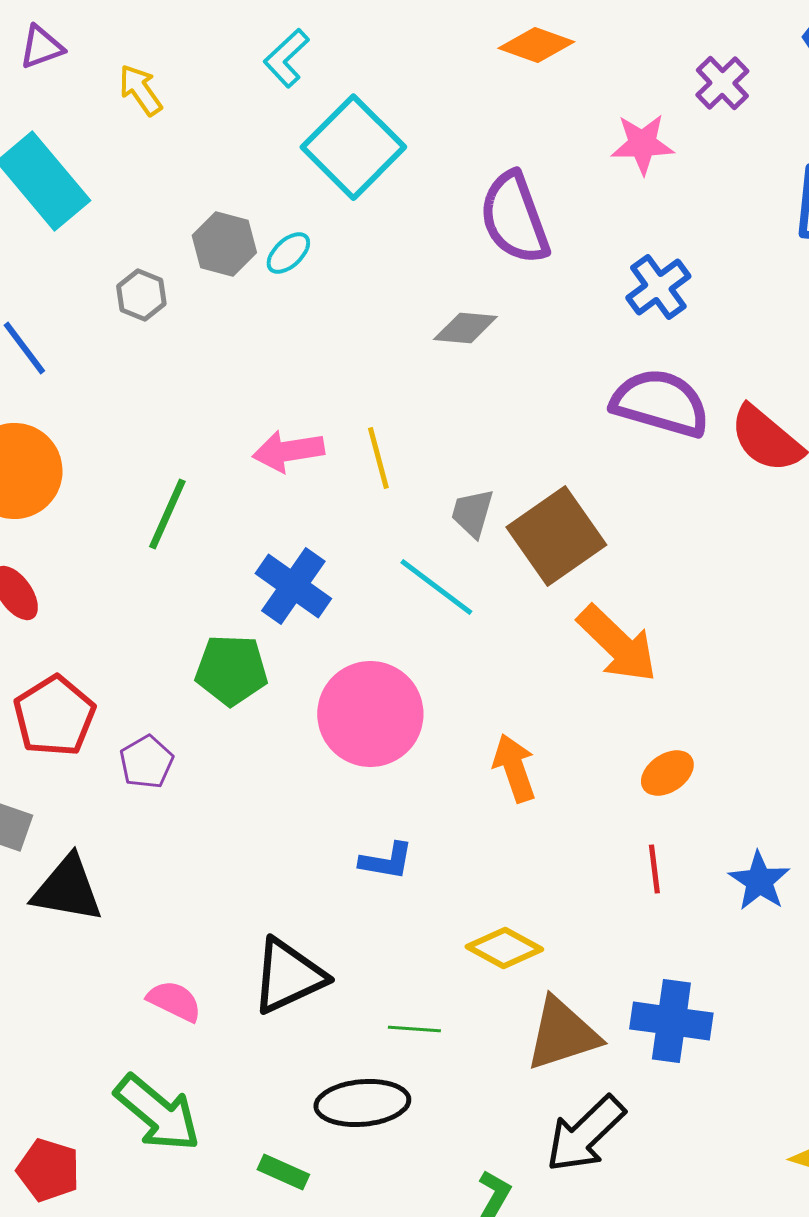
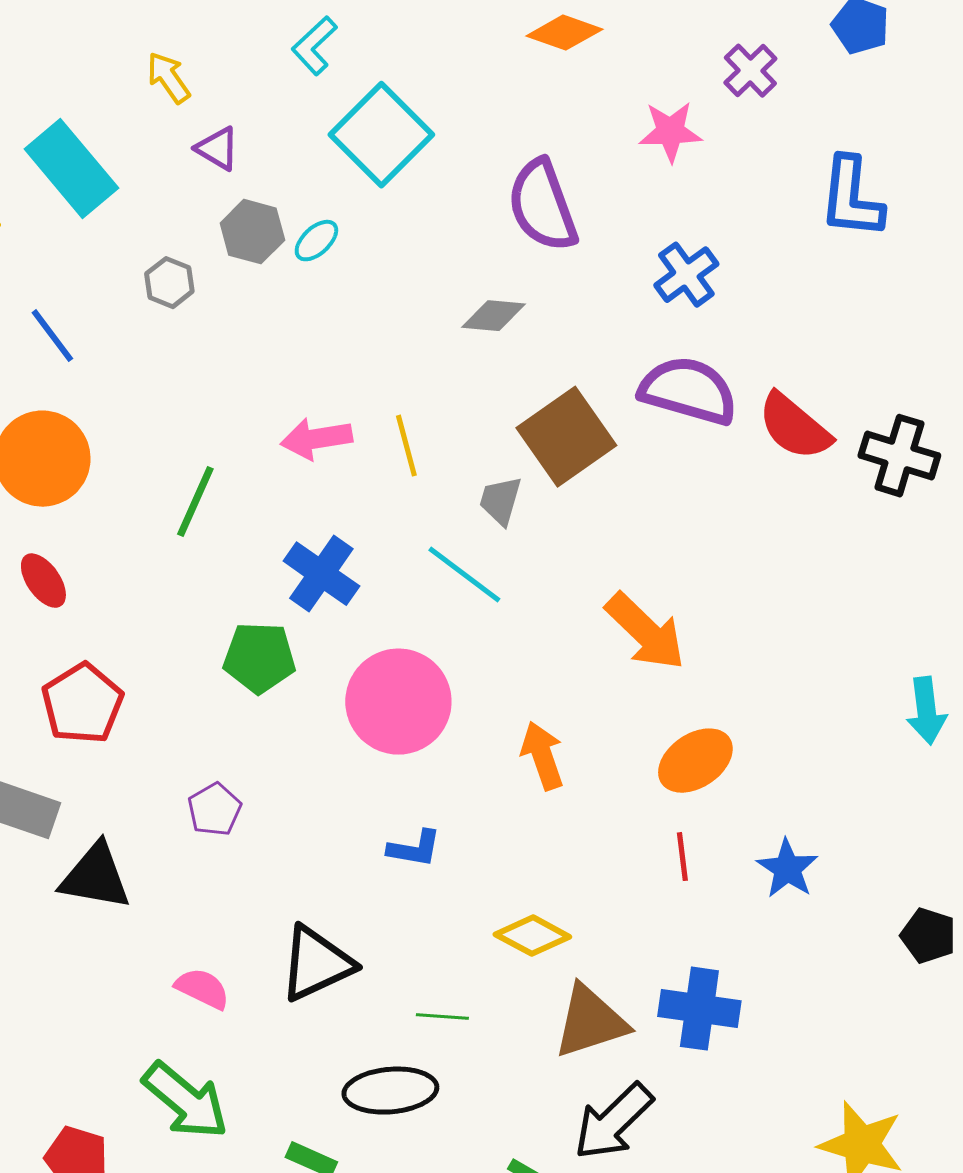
purple triangle: (41, 47) -> (217, 149), moved, turned 51
brown square: (556, 536) -> (566, 437), moved
purple pentagon: (146, 762) -> (214, 810), moved
orange ellipse: (667, 773) -> (695, 761), size x1.4

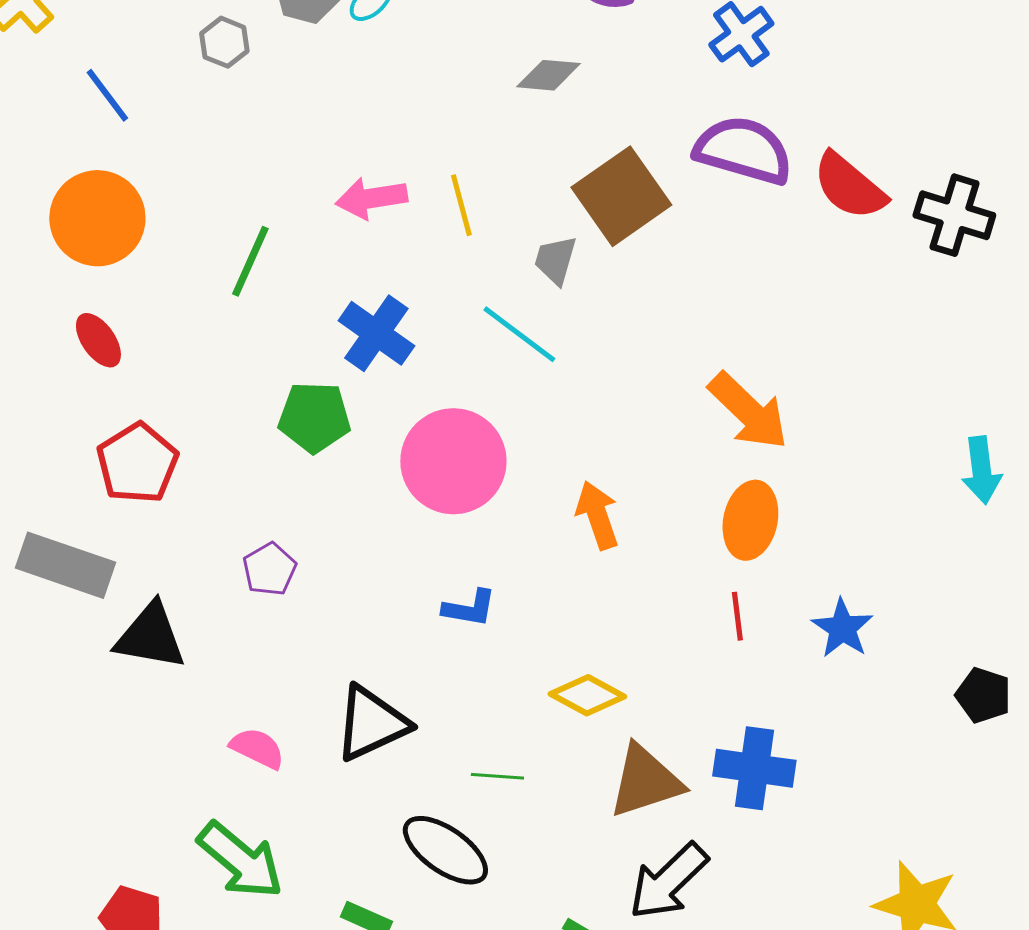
orange arrow: (645, 632) -> (748, 411), moved
orange ellipse: (695, 761) -> (750, 520), turned -44
black ellipse: (390, 1091) -> (445, 850), turned 40

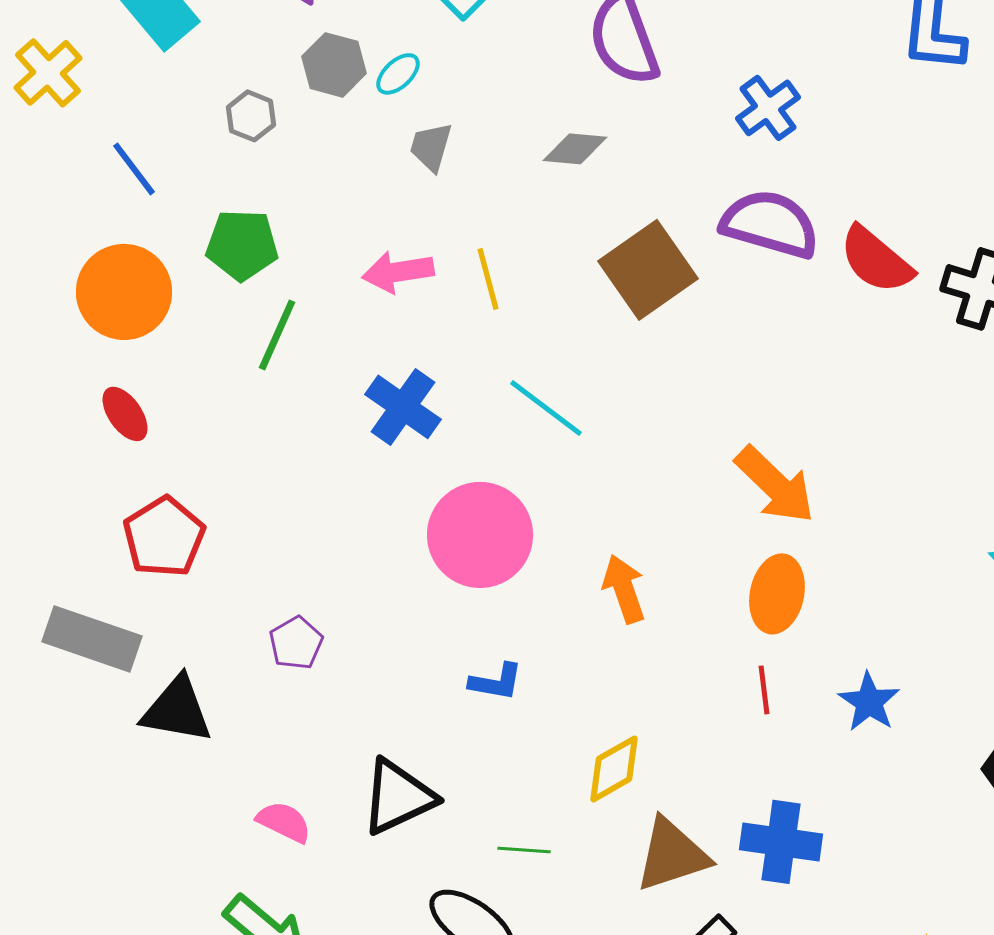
gray trapezoid: (555, 260) -> (431, 147), moved
green pentagon: (314, 417) -> (242, 245), moved
yellow diamond: (587, 695) -> (614, 769), turned -58

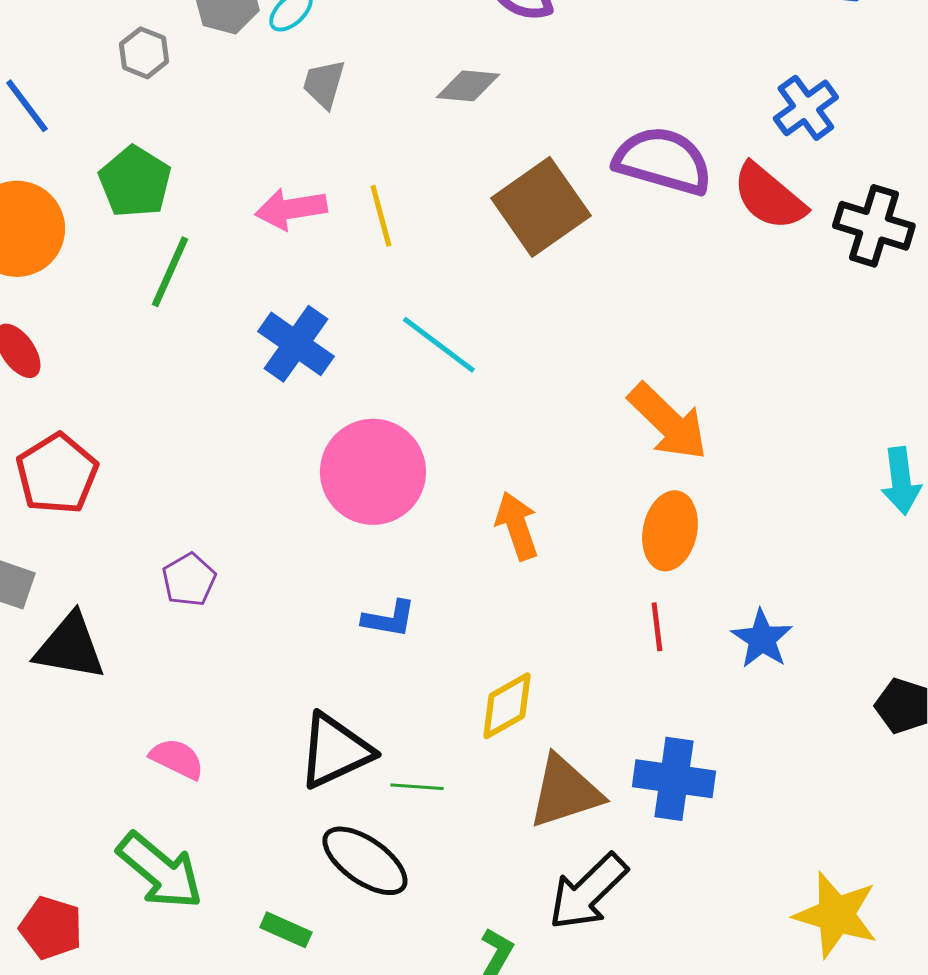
blue cross: (768, 108) -> (806, 108), moved
green pentagon: (242, 245) -> (135, 182), turned 30
black triangle: (398, 797) -> (335, 751), moved

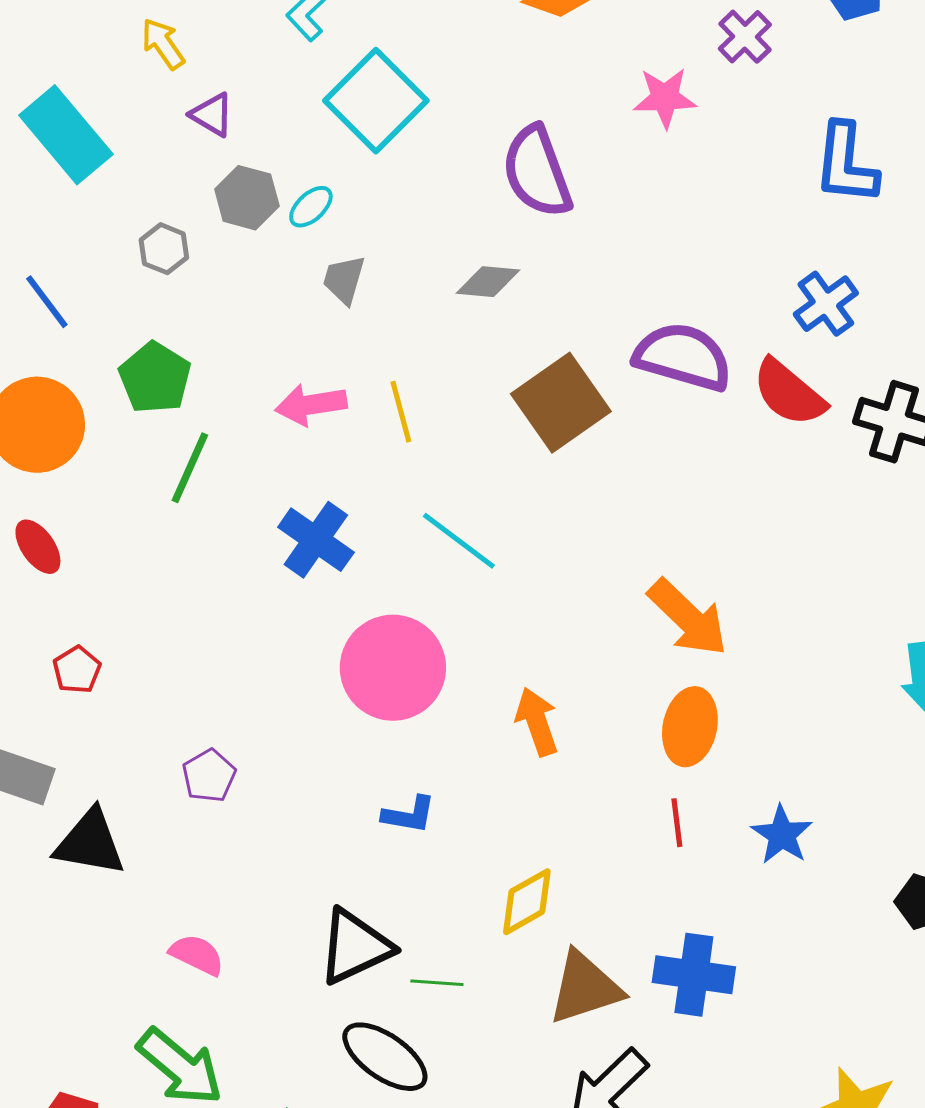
red pentagon: (57, 474) -> (77, 670), size x0.6

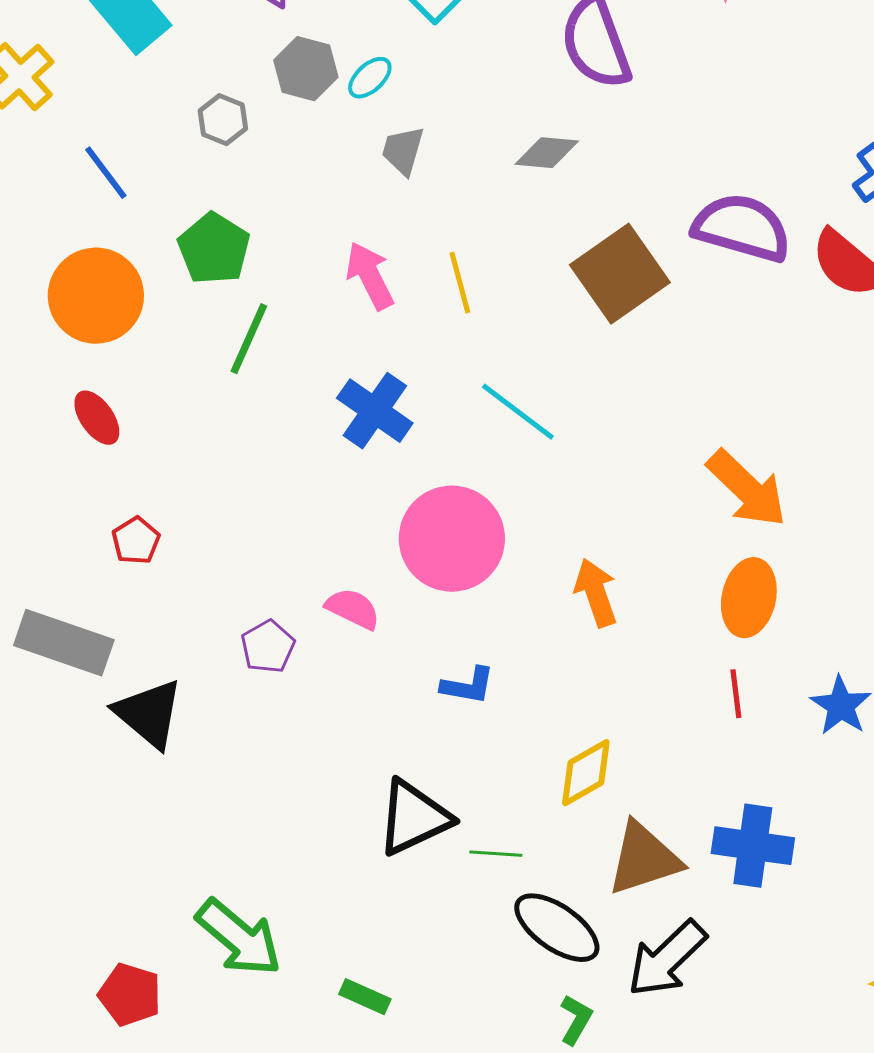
pink arrow: (311, 405) -> (370, 276), turned 72
black triangle: (90, 843) -> (149, 714), turned 30
pink semicircle: (197, 955) -> (353, 609), moved
black ellipse: (385, 1057) -> (557, 928), moved

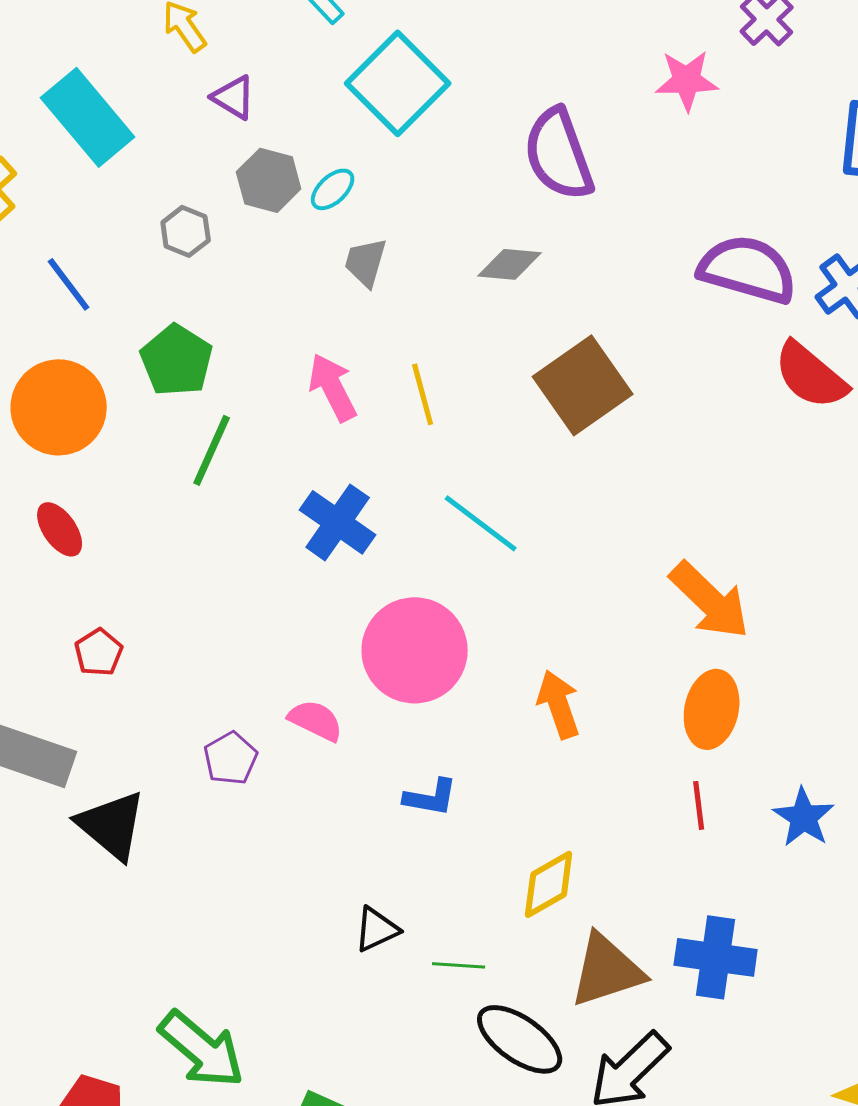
purple semicircle: (742, 228) -> (748, 269), moved
black triangle: (414, 818) -> (377, 929), size x0.6

